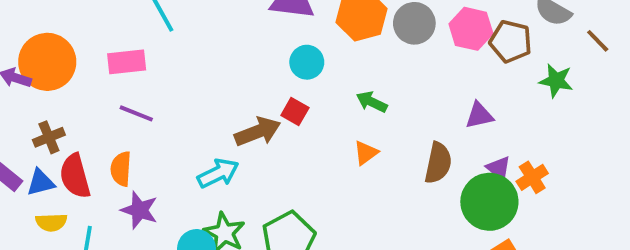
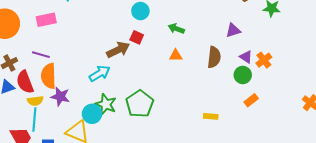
purple line: (136, 113) -> (41, 55), moved
orange triangle: (366, 153) -> (176, 55), turned 40
orange semicircle: (121, 169) -> (49, 76), size x1.4
green circle: (489, 202) -> (243, 75), size x0.6
yellow semicircle: (51, 222) -> (35, 101), moved

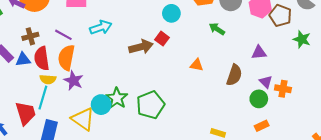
green arrow: (176, 29) -> (217, 29), moved
orange cross: (264, 60) -> (283, 89), turned 35
cyan arrow: (100, 73) -> (101, 27), moved

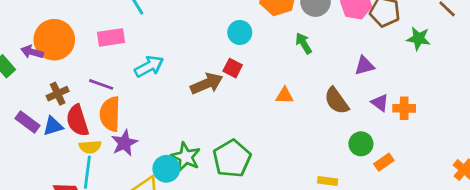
green arrow: (217, 29) -> (304, 43), turned 35
brown semicircle: (234, 75) -> (337, 101), turned 135
purple star: (73, 81) -> (124, 143), turned 30
green circle: (259, 99) -> (361, 144), moved

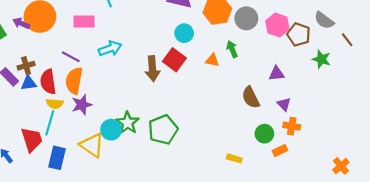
red square: (233, 68) -> (174, 60), size x1.5
brown arrow: (207, 84) -> (152, 69), turned 100
brown cross: (58, 94) -> (26, 66), moved
orange triangle: (284, 96) -> (212, 60), moved
orange cross: (404, 108) -> (292, 126), moved

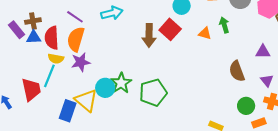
blue rectangle: (57, 158) -> (68, 111), moved

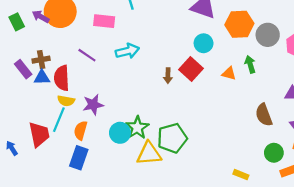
brown arrow: (149, 35) -> (168, 76), size x0.6
orange semicircle: (76, 39) -> (81, 130), moved, size x0.7
yellow triangle: (86, 100) -> (149, 154), moved, turned -45

